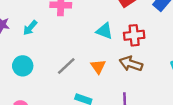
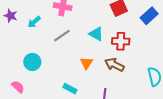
cyan circle: (23, 66) -> (32, 62), moved
gray line: (66, 66) -> (62, 36), moved

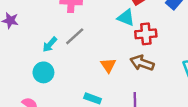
cyan arrow: (34, 22) -> (50, 44), moved
cyan triangle: (96, 34) -> (126, 18), moved

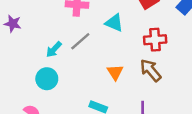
cyan triangle: (126, 18) -> (114, 23), moved
brown arrow: (142, 63) -> (151, 70), turned 30

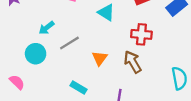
gray line: (80, 41) -> (69, 43), moved

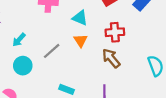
cyan arrow: (47, 28) -> (19, 40), moved
orange triangle: (100, 58) -> (81, 41), moved

